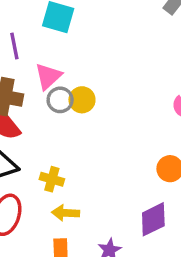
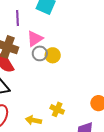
yellow cross: (52, 179) -> (57, 109), moved

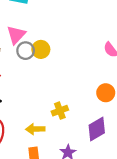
yellow cross: (57, 109) -> (60, 111), turned -32

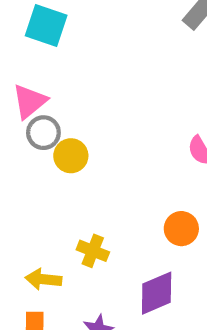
yellow circle: (41, 49) -> (71, 156), moved
yellow cross: (60, 111) -> (93, 251), turned 35

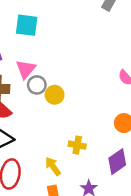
yellow arrow: (43, 279) -> (53, 166), turned 60

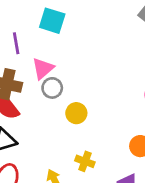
yellow circle: (55, 95) -> (76, 113), moved

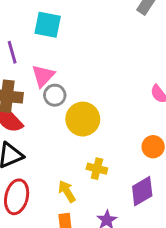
yellow circle: (76, 113) -> (83, 119), size x1.5

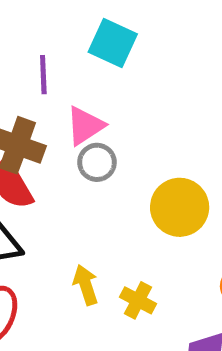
yellow circle: (83, 119) -> (180, 207), moved
yellow arrow: (67, 191) -> (86, 285), moved

